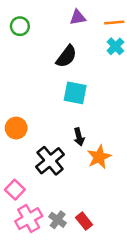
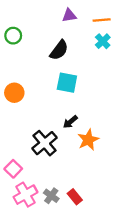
green circle: (20, 26) -> (13, 36), moved
orange circle: (16, 128) -> (14, 93), moved
black arrow: (79, 137) -> (70, 122), turned 64

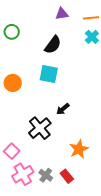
cyan square: (67, 83) -> (49, 74), moved
orange star: (88, 140) -> (79, 149), moved

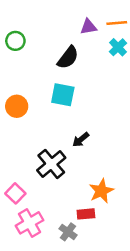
purple triangle: (62, 14) -> (88, 27), moved
gray cross: (46, 175) -> (68, 232), moved
red rectangle: (67, 176) -> (86, 214), moved, turned -56

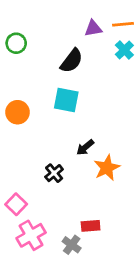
black cross: (51, 164) -> (54, 173), size x0.6
orange star: (101, 191) -> (107, 168), moved

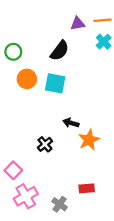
green circle: (16, 43) -> (13, 52), moved
orange circle: (18, 112) -> (27, 79), moved
black arrow: (85, 147) -> (71, 123), turned 56
red rectangle: (91, 226) -> (87, 188), moved

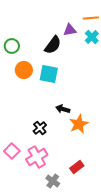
purple triangle: (78, 24) -> (70, 30), moved
red rectangle: (87, 188) -> (77, 167), turned -32
pink cross: (26, 196) -> (37, 157), moved

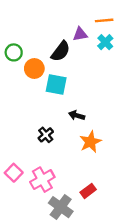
orange circle: (24, 70) -> (34, 68), moved
black arrow: (63, 109) -> (77, 115), moved
black cross: (40, 128) -> (46, 135), moved
gray cross: (53, 181) -> (61, 207), size x1.5

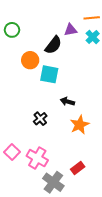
green circle: (14, 52) -> (12, 30), moved
pink cross: (42, 180) -> (37, 158), turned -30

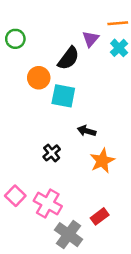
purple triangle: (70, 30) -> (91, 39), turned -40

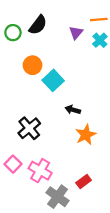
black semicircle: (68, 58) -> (38, 25), moved
cyan square: (63, 96) -> (53, 80), turned 36
black cross: (52, 153) -> (29, 128), moved, size x1.5

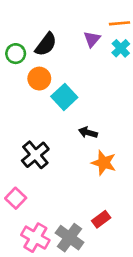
black semicircle: (38, 25) -> (46, 44), moved
green circle: (13, 33) -> (16, 54), moved
orange star: (86, 135) -> (104, 163), turned -30
pink cross: (40, 171) -> (35, 238), moved

